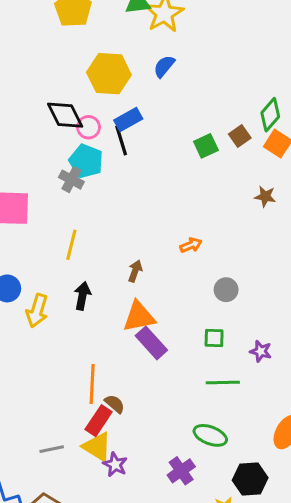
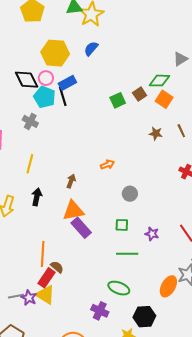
green diamond: (270, 115) -> (160, 81), turned 50
pink circle: (89, 127) -> (46, 78), moved
cyan pentagon: (86, 161) -> (44, 97), moved
purple star: (115, 464) -> (29, 298), moved
purple cross: (181, 471) -> (100, 311), turned -30

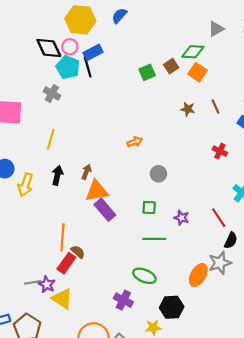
brown arrow: (71, 181) -> (86, 172), moved
yellow triangle: (45, 295) -> (62, 299), moved

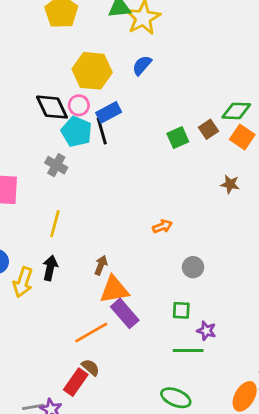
black arrow: (57, 175) -> (50, 268), moved
purple star: (182, 218) -> (206, 331), moved
orange line: (62, 237) -> (91, 333), moved, turned 56

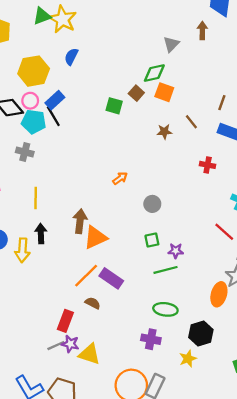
green square: (178, 138) -> (114, 106), turned -36
brown arrow: (101, 265) -> (80, 221), size x1.5
purple rectangle: (125, 313) -> (111, 278), moved
red rectangle: (76, 382) -> (65, 321), moved

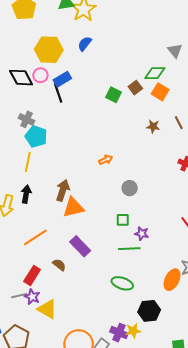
gray triangle: (171, 44) -> (175, 51), turned -35
cyan pentagon: (34, 122) -> (36, 136), moved
orange line: (86, 276) -> (35, 237), moved
purple cross: (151, 339) -> (119, 333), moved

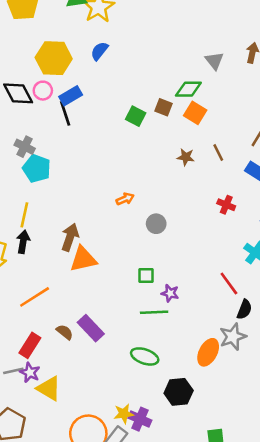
brown square: (135, 88) -> (163, 107), turned -32
yellow line: (28, 162) -> (24, 215), moved
gray circle: (130, 188) -> (156, 224), moved
purple rectangle: (80, 246) -> (91, 328), moved
yellow star: (133, 331) -> (124, 414), moved

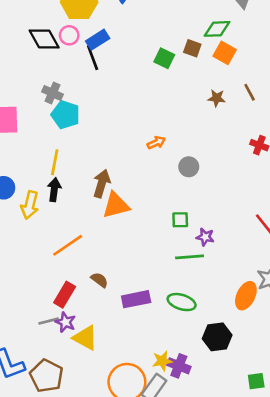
purple rectangle: (91, 328) -> (136, 299), moved, turned -56

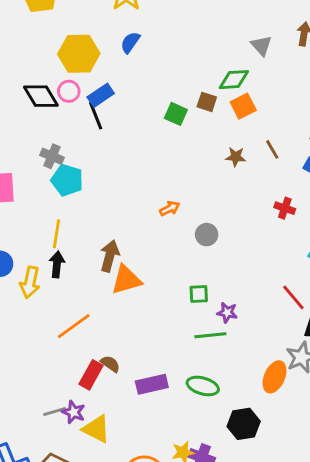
orange square: (225, 53) -> (243, 106), turned 35
red rectangle: (65, 295) -> (91, 375), moved

